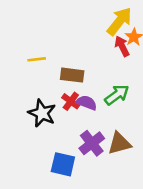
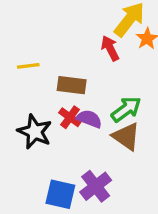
red arrow: (122, 46) -> (110, 48), moved
purple cross: (92, 143) -> (96, 186), moved
brown triangle: (119, 143) -> (126, 136), moved, turned 50

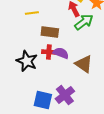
yellow line: (28, 66) -> (32, 13), moved
green arrow: (126, 109) -> (84, 22), moved
red cross: (70, 117) -> (49, 52), turned -32

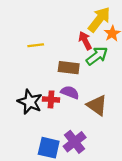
brown rectangle: (50, 32) -> (69, 68), moved
red cross: (49, 52) -> (51, 99), moved

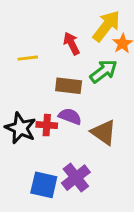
red arrow: (85, 41) -> (71, 43), moved

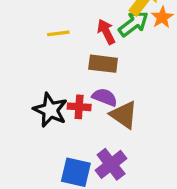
red arrow: (71, 43) -> (106, 32), moved
green arrow: (104, 71) -> (133, 24), moved
brown triangle: (104, 132) -> (124, 115), moved

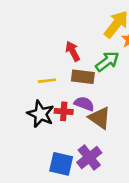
green arrow: (133, 24) -> (107, 61), moved
red arrow: (106, 32) -> (73, 51), moved
yellow line: (58, 33) -> (47, 81), moved

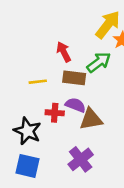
black star: (41, 114) -> (27, 131), moved
brown triangle: (100, 118) -> (91, 119), turned -45
blue square: (61, 164) -> (27, 166), moved

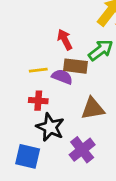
purple semicircle: (75, 105) -> (62, 77), moved
red cross: (55, 113) -> (38, 101), moved
black star: (27, 131) -> (50, 127), moved

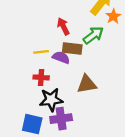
black star: (50, 127) -> (51, 100), turned -30
purple cross: (82, 150) -> (61, 119), moved, turned 30

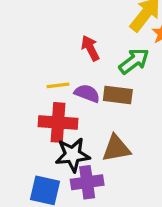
brown rectangle: (72, 49) -> (118, 95), moved
red cross: (41, 77) -> (58, 122), size x1.6
brown triangle: (87, 84) -> (116, 148), moved

